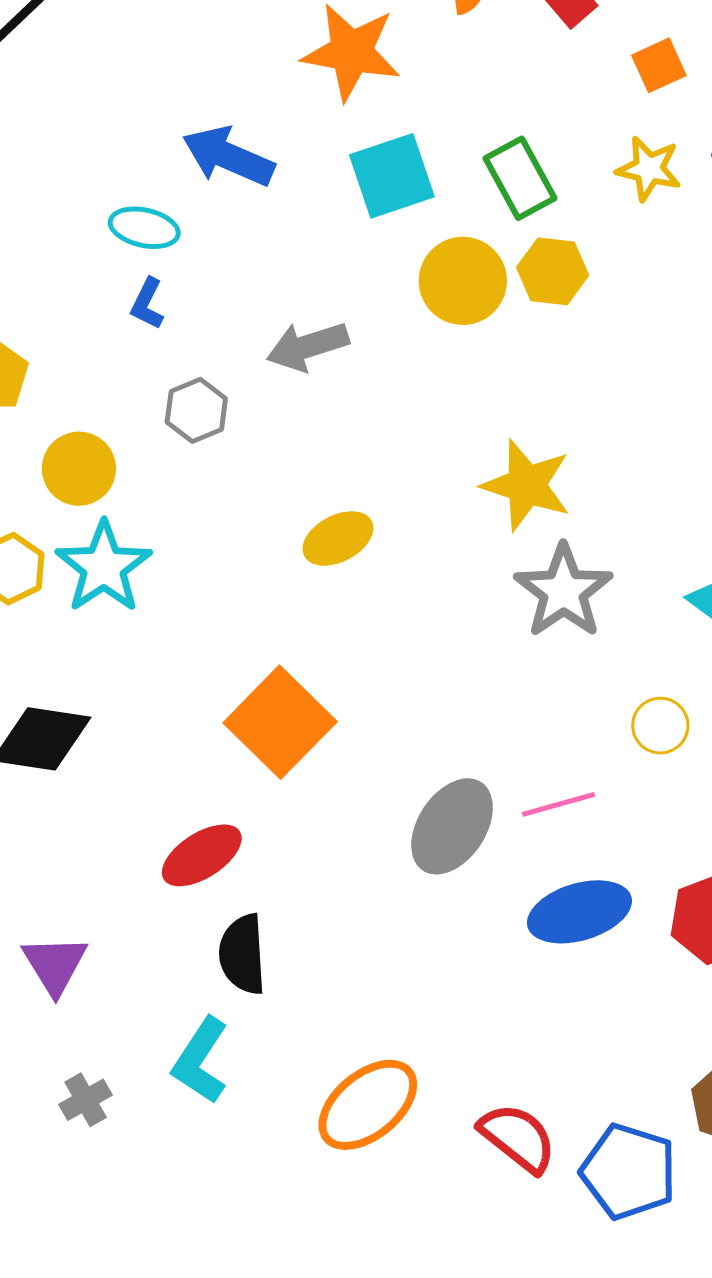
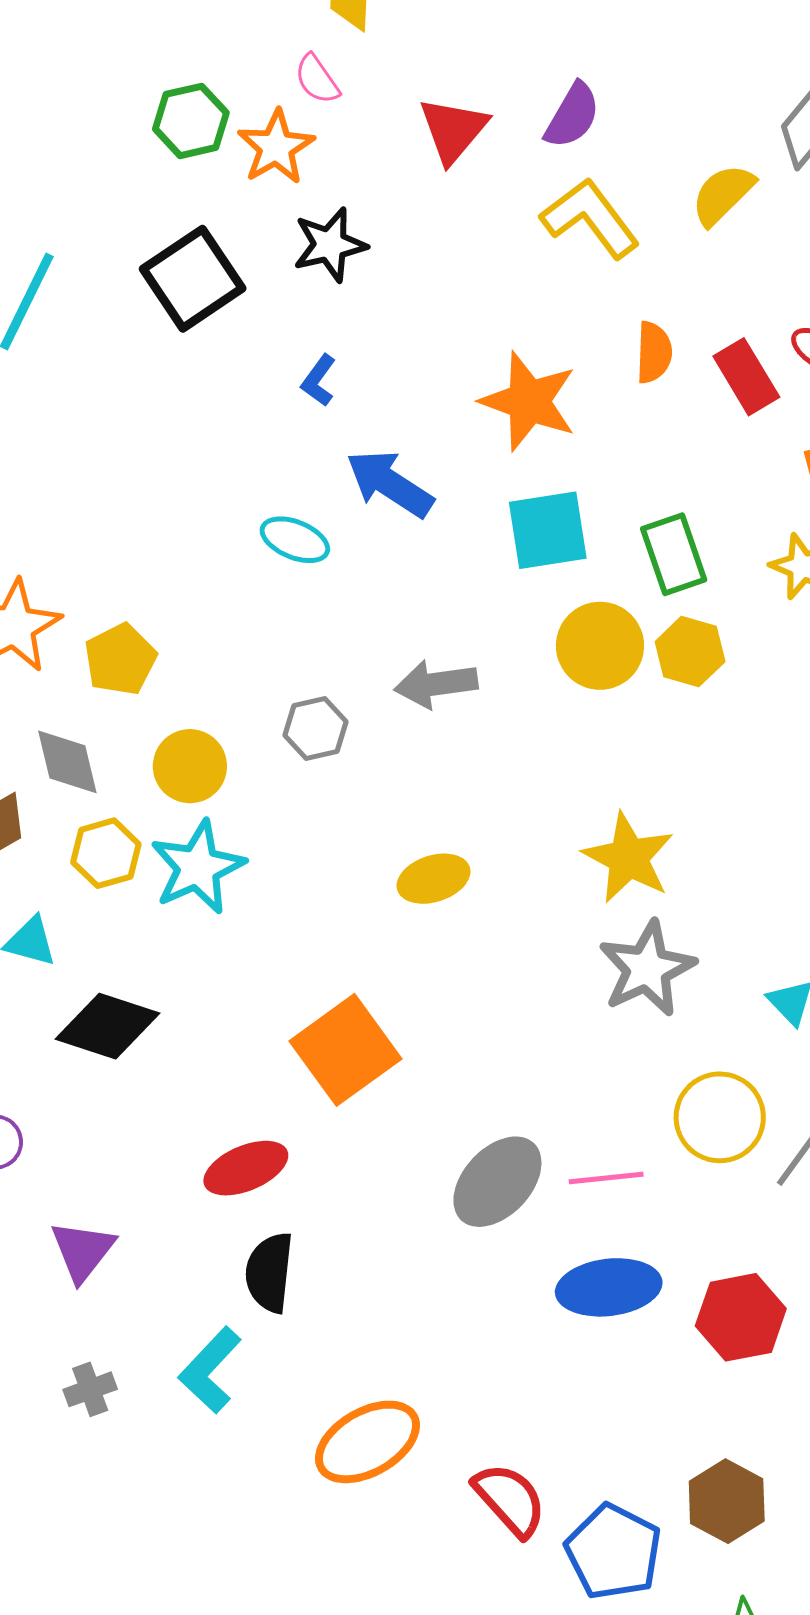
blue L-shape: (147, 304) -> (319, 380), moved
yellow circle: (660, 726) -> (720, 1117), size x1.6

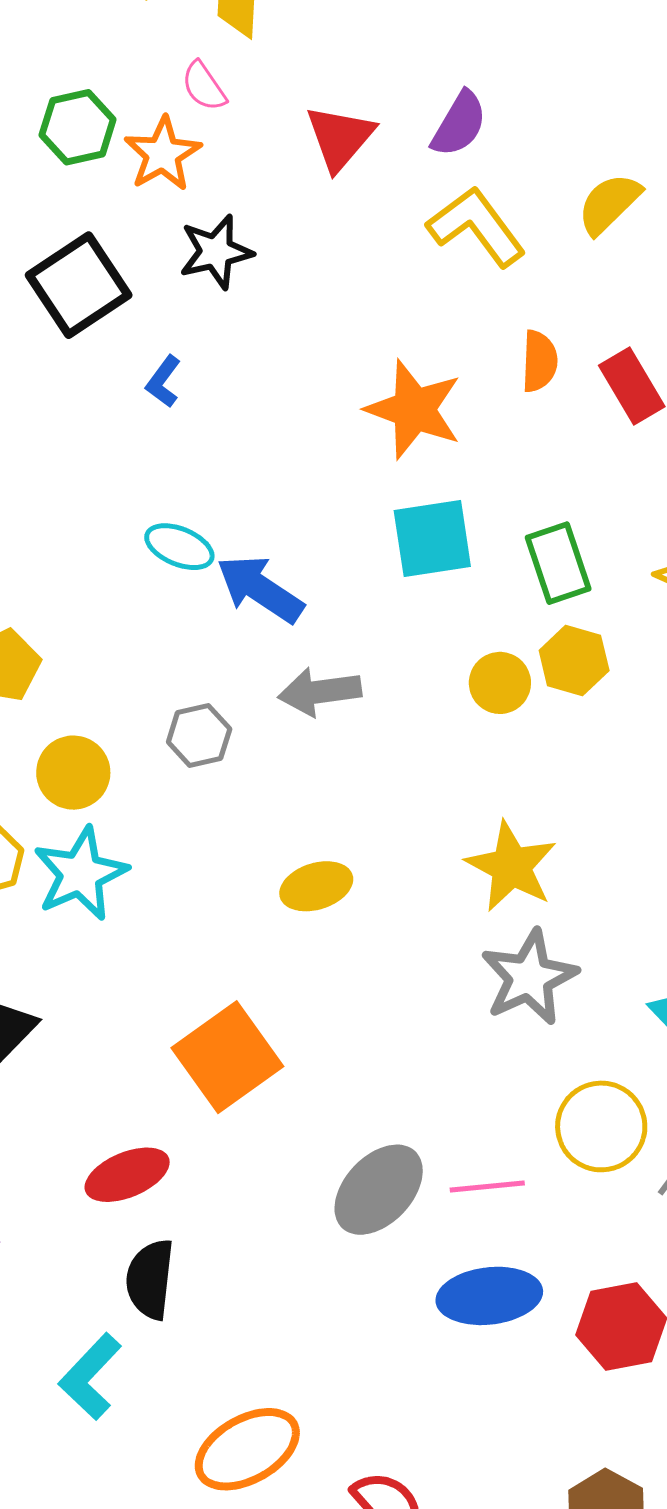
blue L-shape: (319, 380) -> (163, 382), moved
blue arrow: (390, 484) -> (260, 589), moved
yellow circle: (600, 646) -> (500, 683), moved, size x0.7

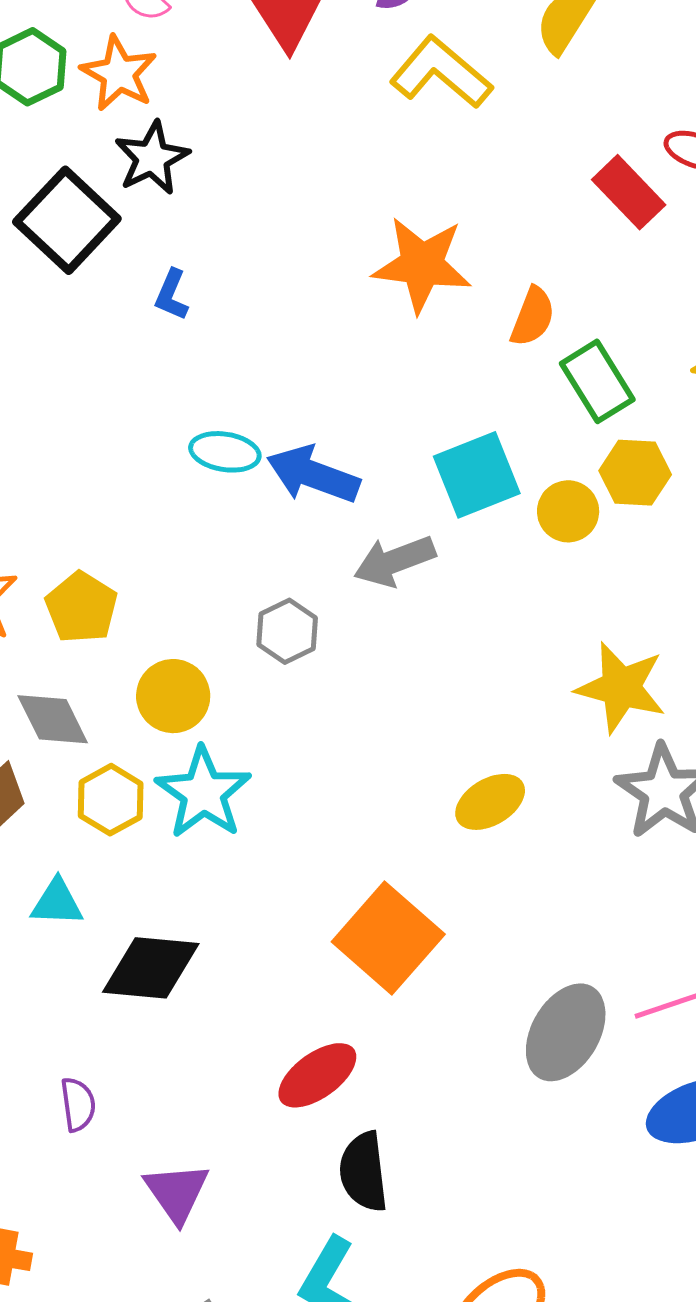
black star: (216, 252) -> (152, 158), moved
orange semicircle: (539, 361) -> (533, 317), moved, turned 32
cyan square: (432, 538) -> (477, 475), moved
yellow ellipse: (316, 886) -> (490, 802), moved

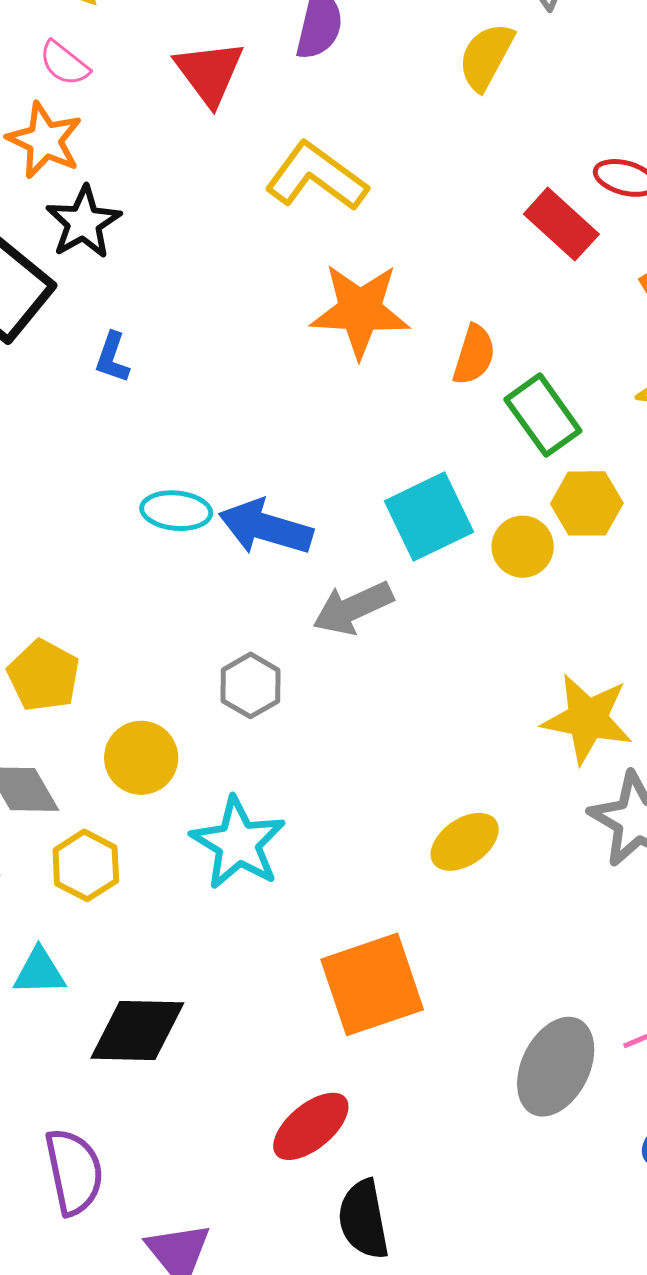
yellow L-shape: (441, 72) -> (316, 177), moved
cyan star: (203, 793) -> (238, 843), moved
orange square: (388, 938) -> (372, 984), turned 34
purple semicircle: (78, 1104) -> (74, 1172), size x1.6

